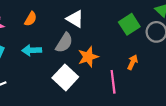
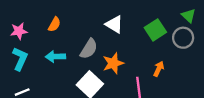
white triangle: (75, 19) -> (114, 24), moved

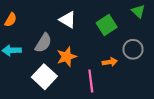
gray circle: (183, 38) -> (133, 49), moved
orange arrow: (159, 69) -> (110, 62), turned 56

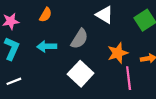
orange star: (67, 57) -> (118, 53), moved

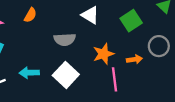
gray semicircle: (79, 39) -> (65, 39), turned 55
cyan arrow: (47, 46) -> (29, 73), moved

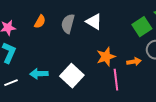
green square: (131, 21) -> (142, 27), moved
gray semicircle: (65, 39) -> (68, 24), moved, turned 108

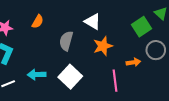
gray semicircle: (68, 24) -> (66, 41), moved
orange star: (106, 57) -> (103, 46), moved

